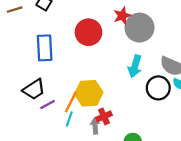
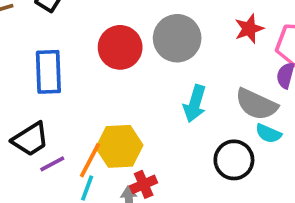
red star: (122, 16) -> (249, 29), moved
gray circle: (139, 28) -> (177, 38), moved
black circle: (158, 88) -> (234, 160), moved

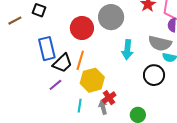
black trapezoid: (30, 139) -> (62, 63), moved
orange line: (90, 160) -> (80, 60), moved
purple line: (52, 164) -> (55, 85), moved

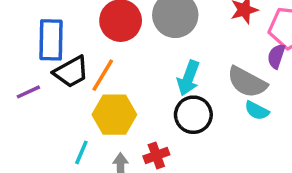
black circle: (154, 75) -> (193, 115), moved
purple line: (55, 85) -> (28, 92), moved
red cross: (109, 98) -> (156, 155), moved

